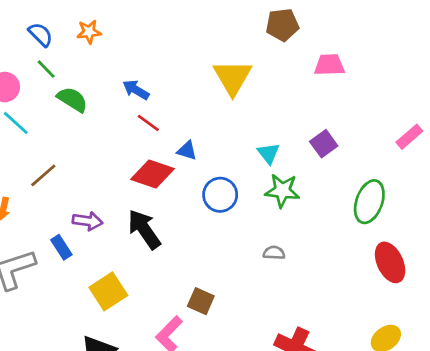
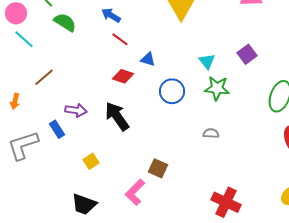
red diamond: (152, 174) -> (123, 76), size x0.7
yellow square: (108, 291) -> (91, 161), size x0.6

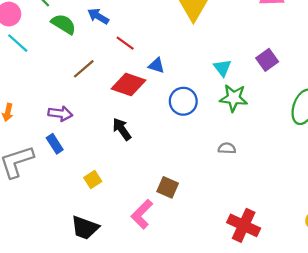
blue arrow: (111, 15) -> (98, 16), moved
red diamond: (123, 76) -> (128, 84), size x1.4
brown line: (44, 77) -> (84, 69), moved
purple arrow: (76, 110) -> (60, 114), moved
black arrow: (117, 116) -> (122, 129), size x0.7

